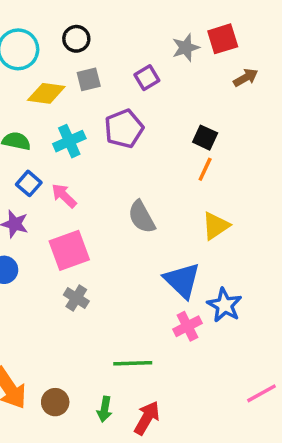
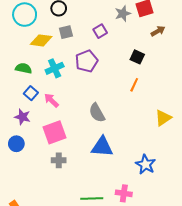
black square: (205, 138) -> (137, 57), moved
yellow triangle: (216, 226) -> (163, 118), moved
blue triangle: (182, 280) -> (102, 147), moved, turned -40
gray cross: (76, 298) -> (59, 160), turned -32
pink cross: (187, 326) -> (124, 193), moved, turned 35

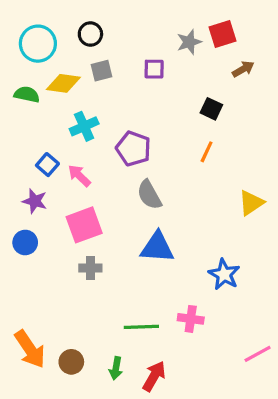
purple square: (100, 31) -> (154, 69), turned 32
purple pentagon: (87, 61) -> (133, 149), moved, turned -30
green semicircle: (24, 68) -> (27, 94), moved

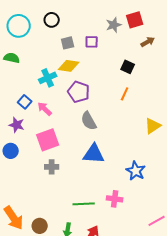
gray square: (102, 71) -> (68, 43), moved
yellow diamond: (63, 83) -> (69, 66), moved

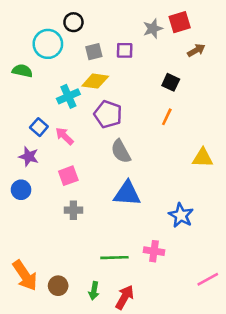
cyan circle: (19, 26) -> (48, 44), moved
yellow triangle: (153, 126) -> (203, 158), turned 36
pink square: (48, 140) -> (68, 176), size x0.7

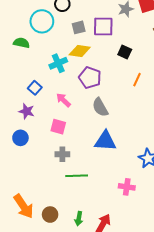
purple square: (125, 50) -> (103, 26), size x1.5
black square: (171, 82) -> (125, 52), moved
pink arrow: (65, 136) -> (63, 100), moved
pink square: (68, 176) -> (58, 127), turned 35
green line: (114, 258) -> (77, 176), moved

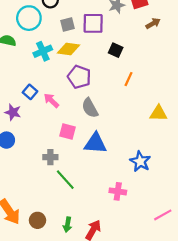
cyan cross: (58, 63) -> (43, 51), moved
blue square: (35, 88) -> (30, 92), moved
pink square: (58, 127) -> (67, 131), moved
green line: (77, 176) -> (65, 180), turned 50

